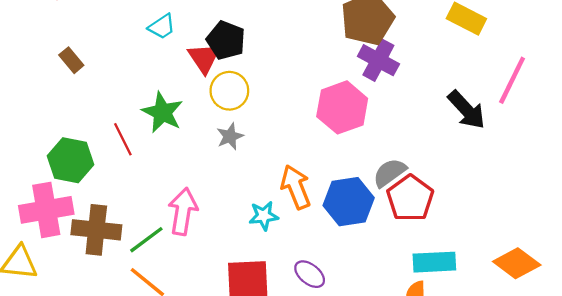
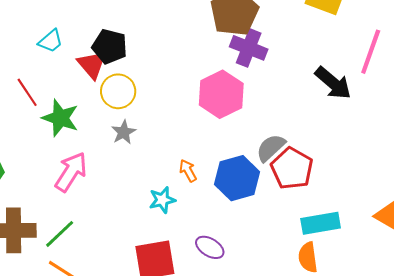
red line: (123, 139) -> (27, 92), moved
orange arrow: (296, 187) -> (188, 171), size x0.6
pink arrow: (183, 211) -> (71, 172), moved, turned 30

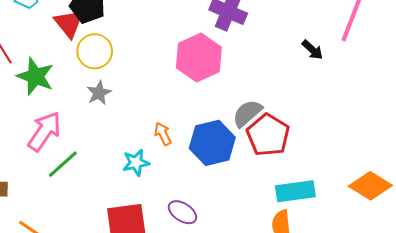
black arrow: (333, 83) -> (312, 50), size x0.6
green line: (60, 234) -> (63, 164), moved

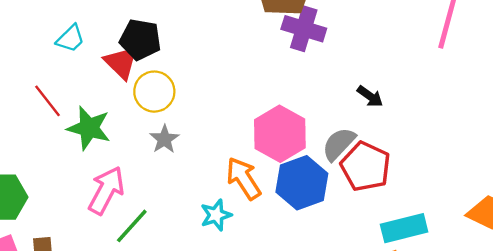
black arrow: (312, 50) -> (370, 96), moved
pink hexagon: (199, 58) -> (280, 134), moved
orange arrow: (163, 134) -> (244, 178), size x1.6

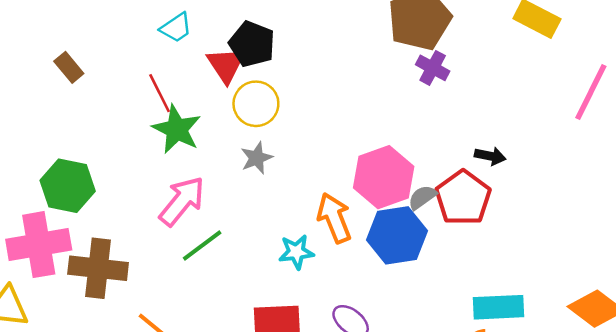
purple cross: (304, 29) -> (433, 68), size x0.7
black arrow: (370, 96) -> (490, 156), turned -36
red line: (47, 101) -> (160, 93), moved
gray semicircle: (339, 144) -> (422, 197), moved, size x0.7
red pentagon: (366, 166) -> (463, 198), moved

